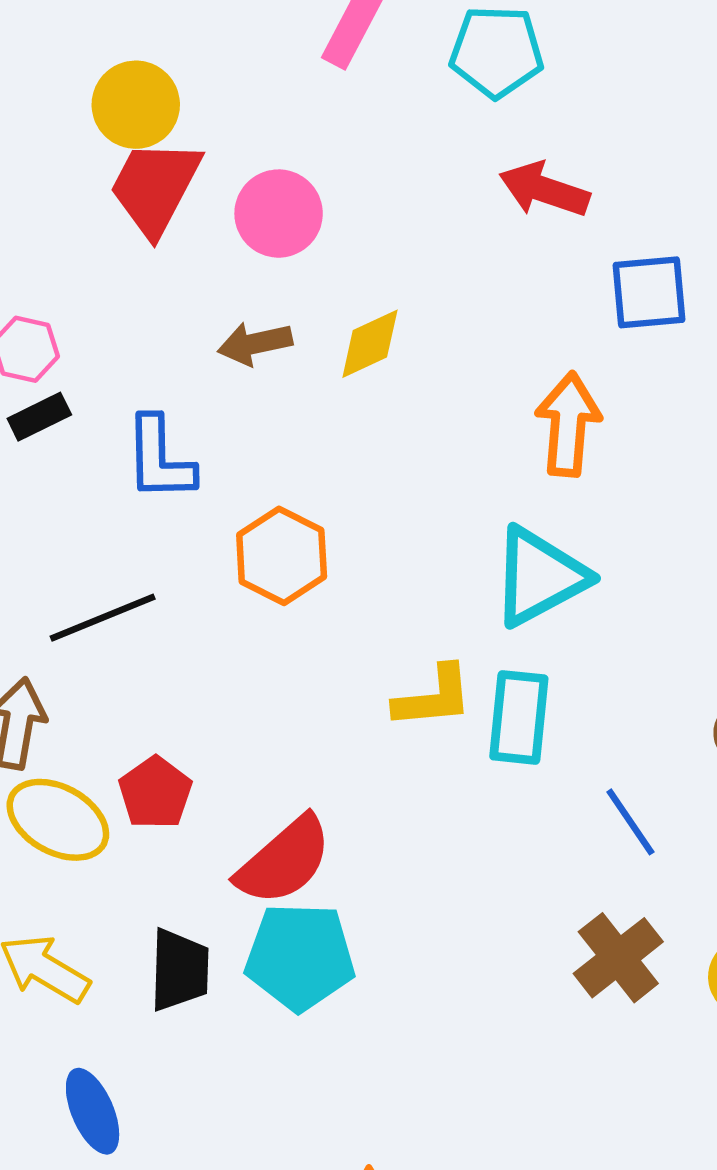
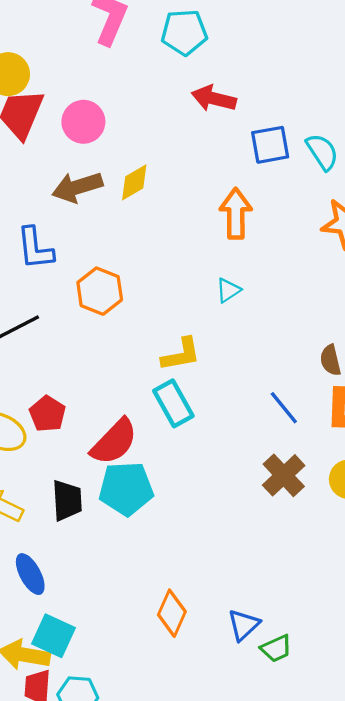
brown arrow: (255, 343) -> (77, 187), size x1.4
cyan triangle: (539, 577) -> (228, 290), size x0.5
cyan rectangle: (519, 717) -> (173, 403), moved, turned -30

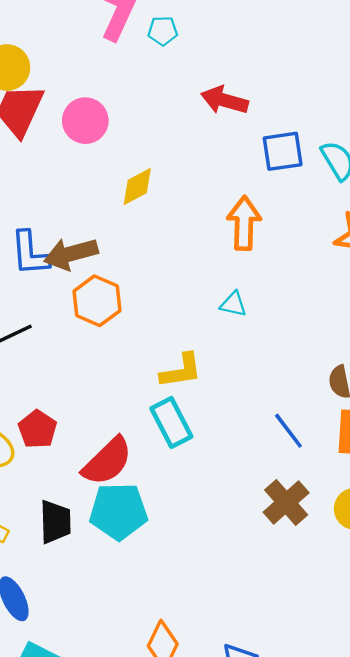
cyan pentagon: (184, 32) -> (163, 31), moved, size x0.6
brown arrow: (77, 187) -> (71, 254), moved
cyan triangle: (228, 290) -> (233, 304), turned 44

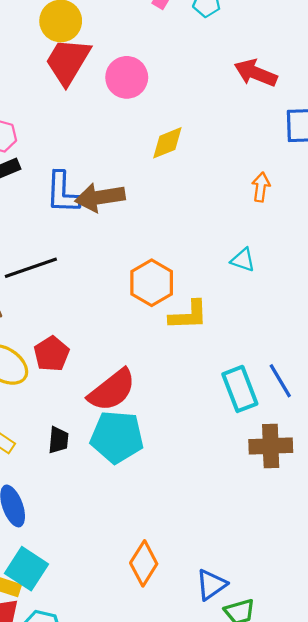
orange arrow: (244, 223) -> (261, 187), size x0.6
orange hexagon: (97, 301) -> (152, 283), moved
cyan rectangle: (171, 422) -> (240, 389), moved
brown cross: (286, 502) -> (271, 446), turned 33
black trapezoid: (55, 522) -> (58, 440), size x0.7

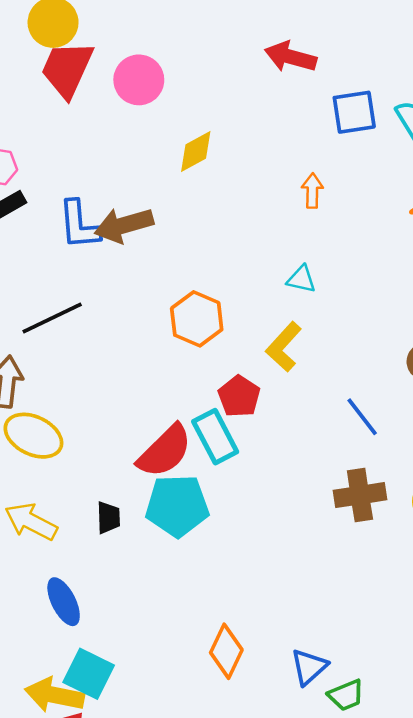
yellow L-shape: (188, 315) -> (284, 347), moved, turned 141
red pentagon: (52, 354) -> (239, 396), moved
cyan rectangle: (240, 389) -> (215, 437), moved

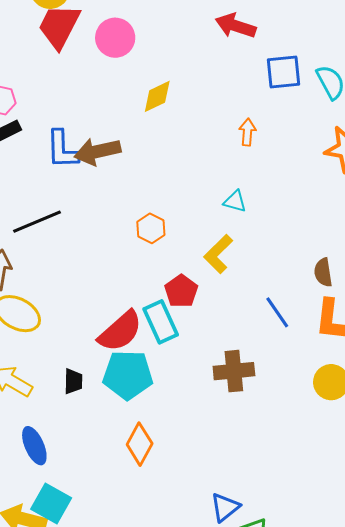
orange hexagon: (197, 319) -> (151, 228), size x0.7
brown cross: (360, 495) -> (234, 371), moved
orange diamond: (226, 651) -> (140, 444), moved

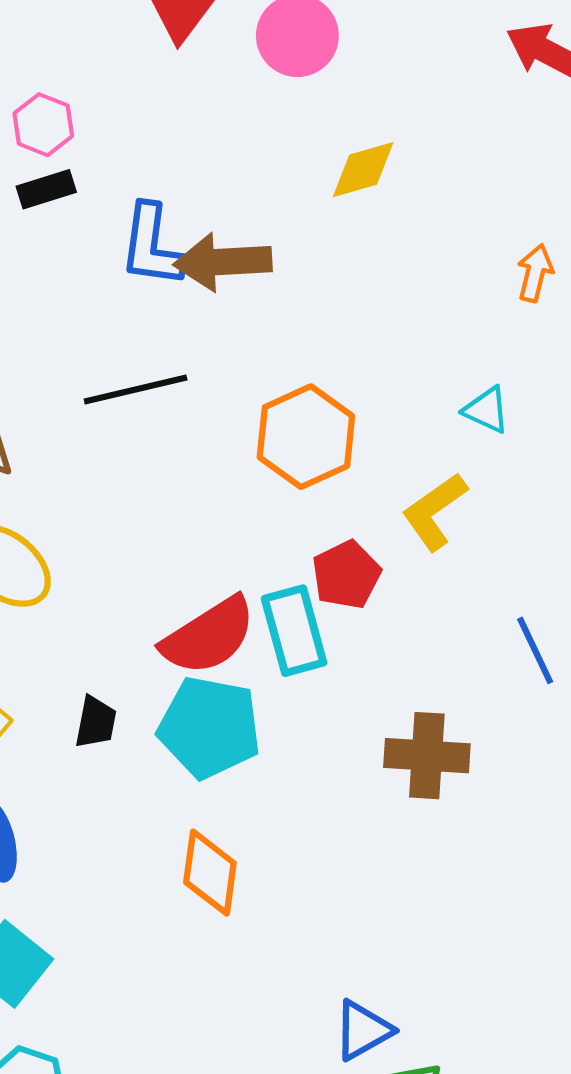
black line: (37, 222) -> (136, 389), moved
orange hexagon: (151, 228) -> (306, 437), size x1.6
orange diamond: (140, 444) -> (210, 873), turned -30

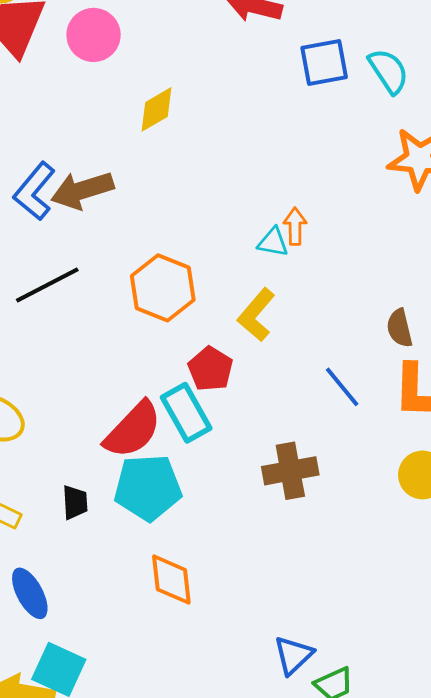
blue L-shape: (152, 246) -> (34, 191), turned 46
orange arrow: (535, 273) -> (295, 226), moved

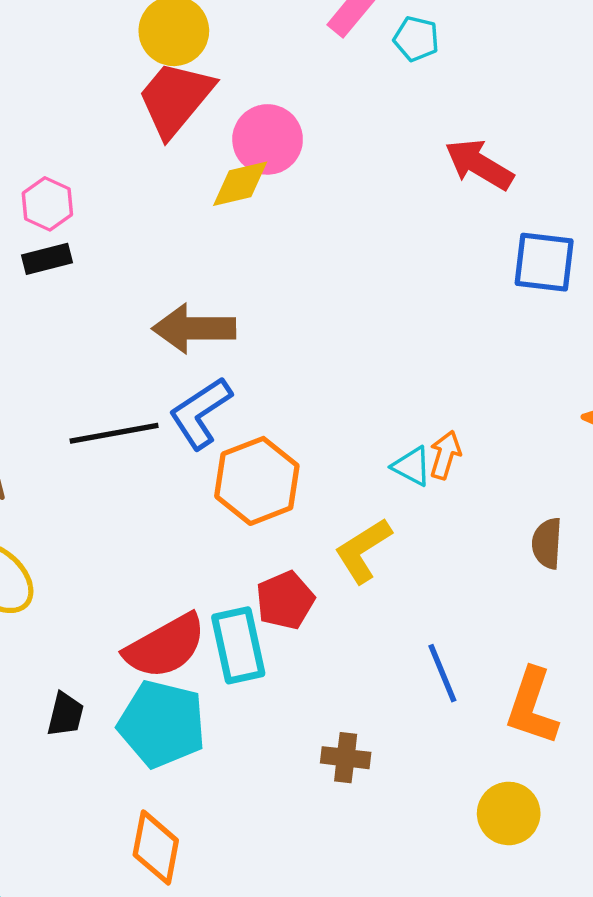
yellow diamond: (157, 109) -> (240, 184), moved
blue L-shape: (34, 191) -> (200, 413), moved
brown semicircle: (400, 328) -> (547, 543), moved
brown cross: (290, 471) -> (346, 758), size x0.7

